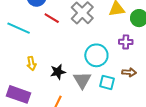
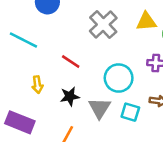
red line: (52, 18) -> (71, 61), moved

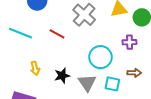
red line: (71, 61) -> (57, 34), moved

